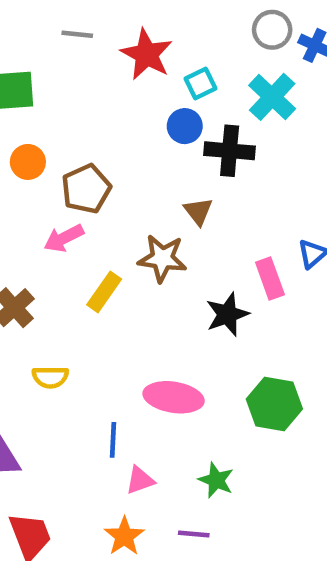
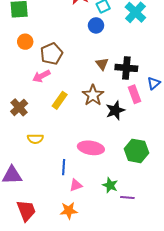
black cross: (230, 151) -> (126, 68), moved
brown star: (162, 258) -> (93, 95), moved, turned 30
purple line: (194, 534) -> (127, 197), moved
orange star: (124, 536) -> (69, 211), turned 30

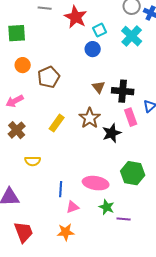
pink arrow: (41, 76) -> (15, 101), moved
pink ellipse: (91, 148) -> (96, 183), moved

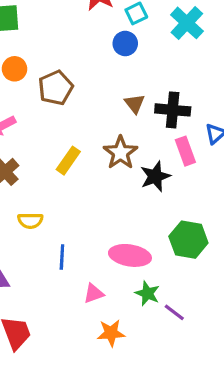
blue line: (61, 189) -> (62, 257), moved
purple line: (124, 219) -> (174, 312), turned 32
orange star: (66, 232) -> (111, 333), moved

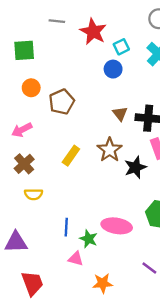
yellow semicircle: (30, 221) -> (34, 194), moved
pink triangle: (94, 293) -> (76, 259), moved, turned 35
green star: (147, 293) -> (89, 239), moved

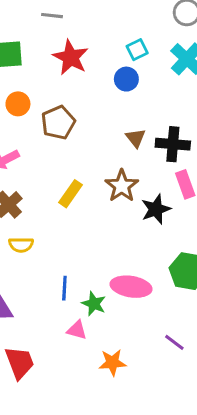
red star: (93, 32) -> (71, 57), moved

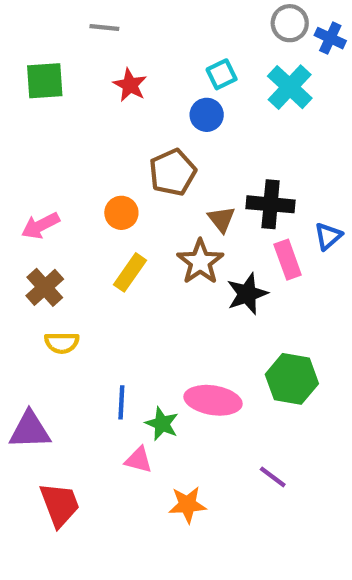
red star: (71, 57) -> (130, 85), size x0.7
orange circle: (18, 104) -> (121, 213), moved
brown pentagon: (58, 122) -> (173, 172), moved
brown triangle: (136, 138) -> (222, 219), moved

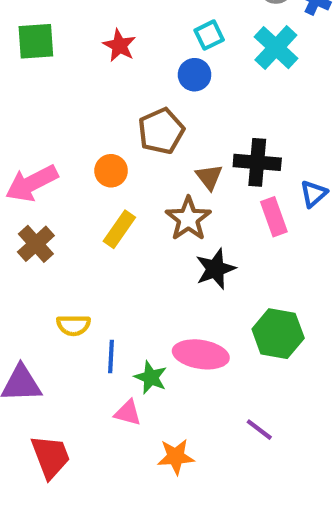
pink arrow: (40, 226) -> (32, 183), size x1.4
black star: (247, 294) -> (215, 269), moved
yellow semicircle: (62, 343) -> (73, 325), moved

